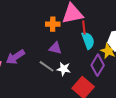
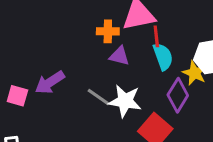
purple triangle: (55, 48) -> (119, 56), moved
white star: (64, 69) -> (125, 101), size x1.5

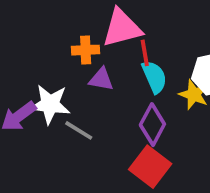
purple diamond: (178, 95) -> (152, 125), moved
white star: (125, 101) -> (50, 104), moved

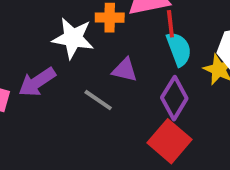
purple triangle: (101, 79) -> (125, 70), moved
white star: (50, 104) -> (73, 38), moved

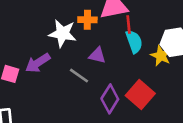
purple diamond: (174, 98) -> (110, 99), moved
red square: (170, 141) -> (140, 94), moved

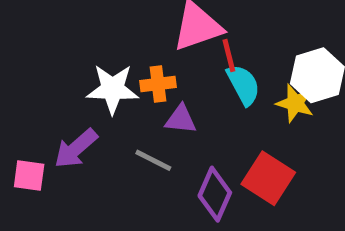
orange cross: (87, 20) -> (158, 84), moved

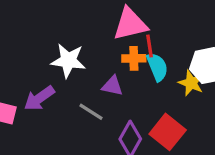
orange cross: (158, 84) -> (134, 58), moved

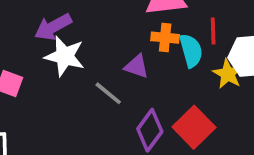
red line: (149, 46) -> (213, 31), moved
white star: (68, 61) -> (65, 56), moved
purple arrow: (39, 98) -> (53, 27), moved

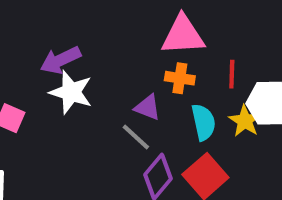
cyan semicircle: (191, 51) -> (204, 122), moved
gray line: (108, 93) -> (136, 137), moved

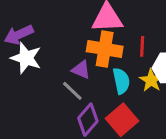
orange cross: (180, 78) -> (105, 49), size x1.6

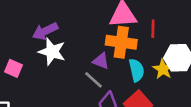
red line: (142, 46) -> (153, 29), moved

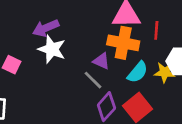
yellow star: (163, 69) -> (165, 72), turned -30
cyan semicircle: (137, 70) -> (138, 72), turned 50

